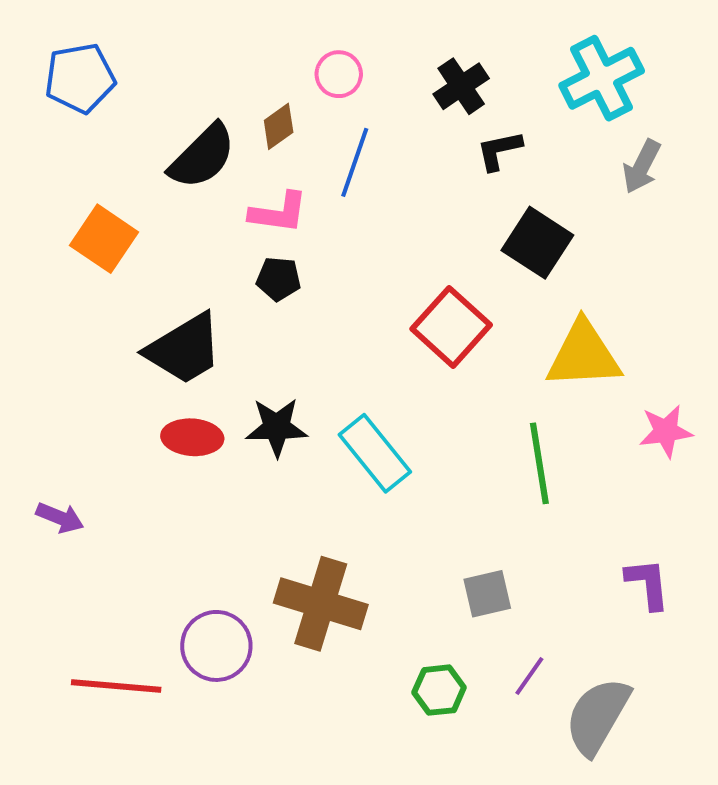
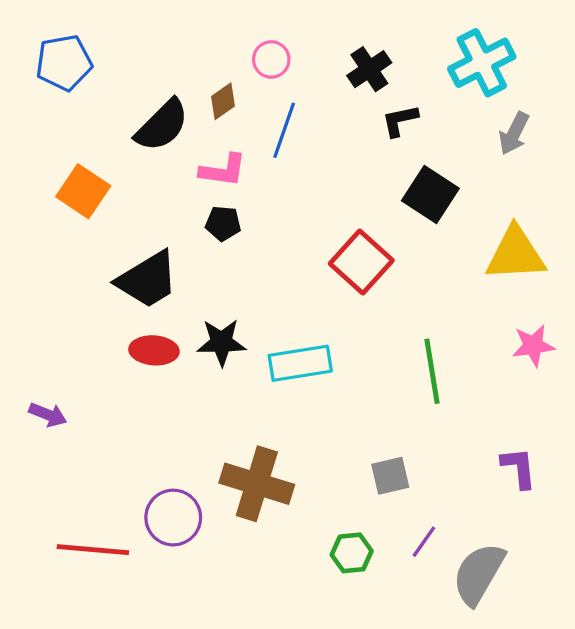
yellow triangle: (583, 355) -> (516, 254), moved
cyan rectangle: (375, 453) -> (300, 363), turned -60

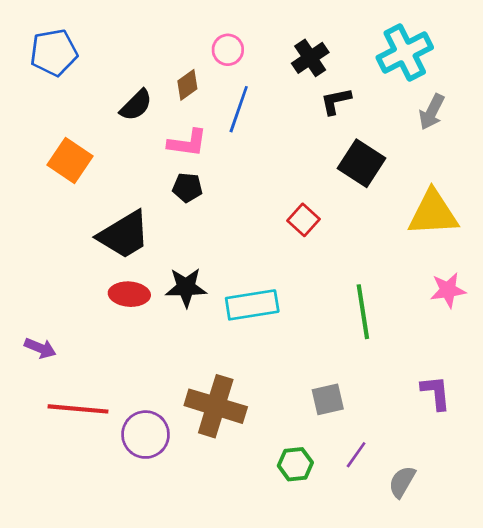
black semicircle: (162, 125) -> (136, 105), size x0.7
red square: (361, 262) -> (303, 220), size x0.6
red line: (93, 550) -> (78, 409), moved
gray semicircle: (479, 574) -> (402, 482), size x0.6

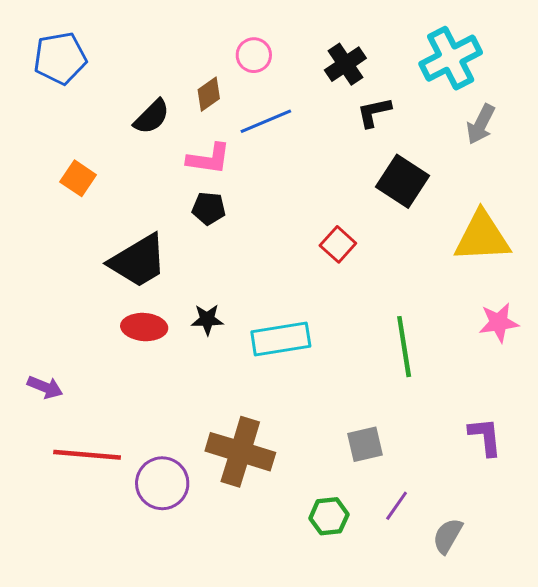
blue line: (239, 109) -> (266, 121), turned 48
orange square: (70, 160) -> (78, 178), size x0.7
black star: (186, 287) -> (207, 320), size x0.7

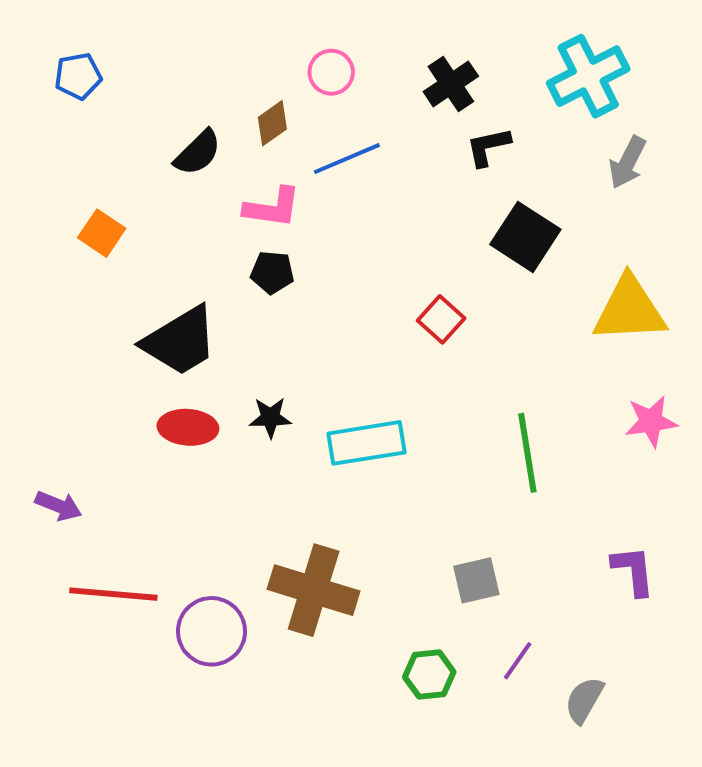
blue pentagon: (60, 58) -> (78, 76), size x0.7

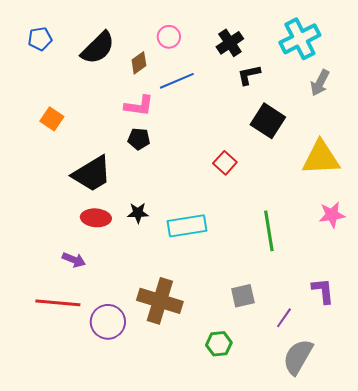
black semicircle: (198, 153) -> (98, 48), moved, size x1.4
purple arrow: (58, 506) -> (74, 260), moved
purple line: (518, 661) -> (284, 318), moved
gray semicircle: (584, 700) -> (298, 357), size x1.5

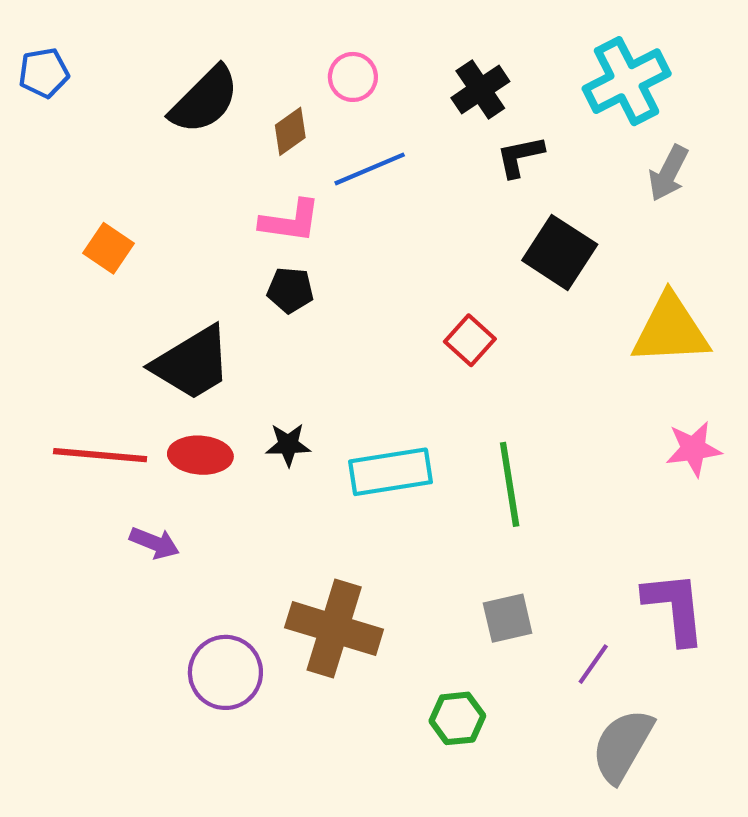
blue pentagon: (40, 39) -> (44, 73), moved
green line: (269, 231) -> (510, 484), moved
purple L-shape: (323, 291) -> (675, 608), size x1.4
red line: (58, 303) -> (100, 455), moved

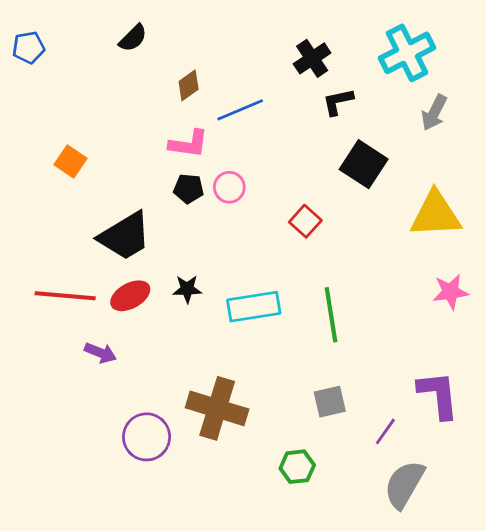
pink circle: (353, 77) -> (229, 187), moved
black semicircle: (205, 100) -> (133, 38), moved, size x0.6
red ellipse: (200, 455) -> (130, 296), turned -33

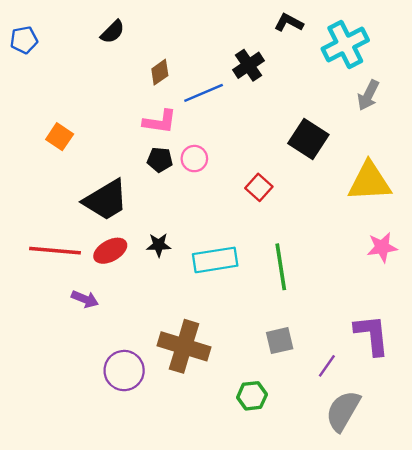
black cross: (312, 58) -> (249, 65), moved
black L-shape: (338, 102) -> (289, 23), moved, turned 40

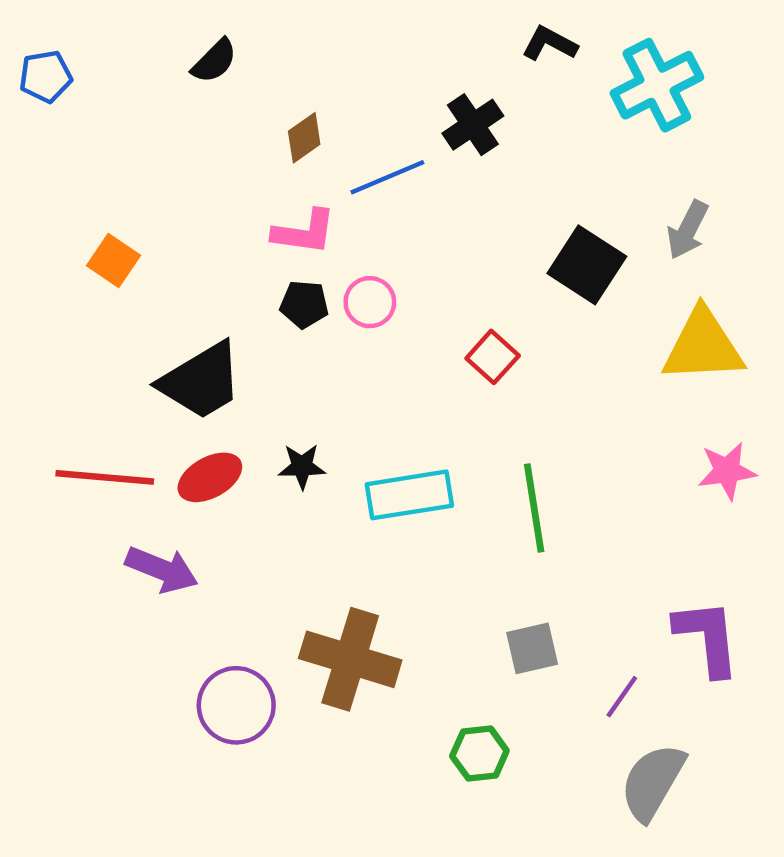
gray arrow: (368, 95) -> (688, 230), moved
purple arrow: (85, 299) -> (162, 569), size x1.4

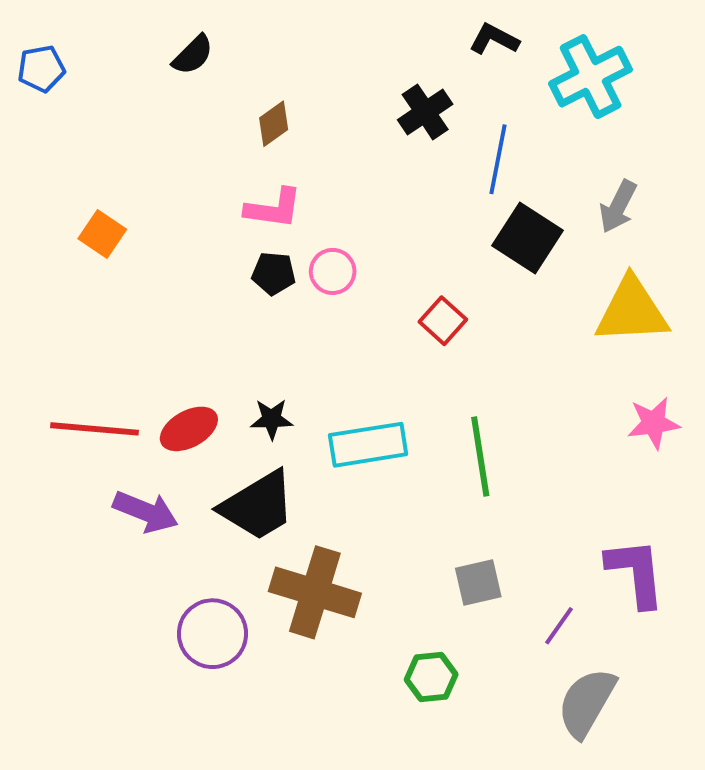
blue line: (387, 177) -> (498, 159), moved, turned -56
black trapezoid: (201, 381) -> (258, 506), moved

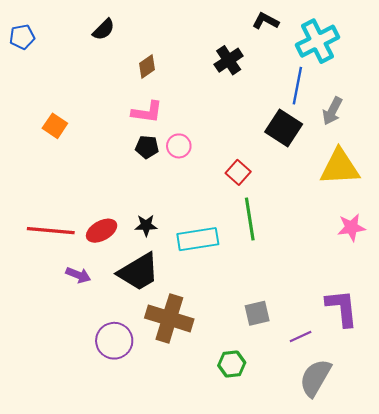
blue line: (498, 159) -> (297, 86), moved
green line: (480, 457) -> (250, 219), moved
purple arrow: (146, 512) -> (78, 275), size x0.7
purple line: (559, 626) -> (301, 336), turned 30

